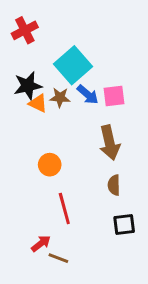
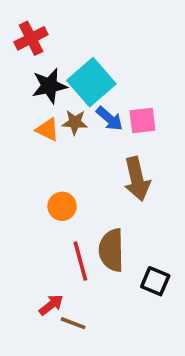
black star: (28, 86) -> (49, 86), moved
brown semicircle: (114, 185) -> (111, 250), moved, size x1.6
black square: (124, 225) -> (155, 281), turned 30

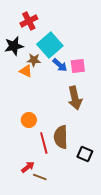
red cross: (31, 38) -> (29, 21), moved
black star: (49, 86) -> (14, 46), moved
brown star: (75, 122) -> (34, 60), moved
orange circle: (62, 206) -> (29, 120), moved

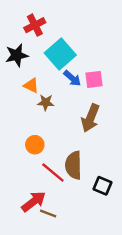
brown star: (34, 60) -> (46, 102), moved
brown arrow: (75, 98) -> (90, 118), turned 35
red line: (44, 143) -> (53, 172), turned -35
red arrow: (28, 167) -> (34, 201), size x1.5

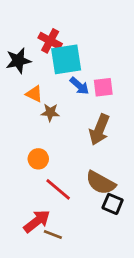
red cross: (35, 25) -> (50, 41), moved, turned -35
cyan square: (60, 54) -> (66, 59), turned 32
brown semicircle: (73, 165) -> (101, 183), moved, turned -60

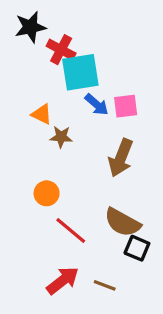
black star: (18, 61) -> (30, 27), moved
red arrow: (37, 221) -> (63, 280), moved
brown line: (53, 234) -> (105, 285), moved

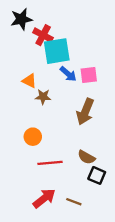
brown semicircle: (122, 222) -> (86, 157), size x0.7
red line: (71, 230) -> (50, 163), turned -45

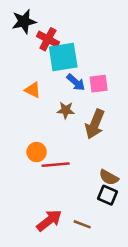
brown star: (43, 97) -> (66, 110), moved
brown semicircle: (86, 157) -> (109, 177), moved
red line: (50, 163) -> (56, 165), moved

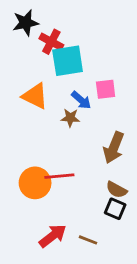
blue arrow: (76, 82) -> (81, 100), moved
orange triangle: (33, 90) -> (35, 96), size x1.5
brown arrow: (95, 124) -> (114, 148), moved
orange circle: (37, 152) -> (35, 183), moved, size x1.5

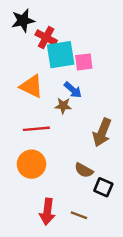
pink square: (106, 89) -> (84, 62), moved
red line: (59, 176) -> (36, 129), moved
brown semicircle: (116, 190) -> (84, 170), moved
red arrow: (53, 236) -> (47, 212), turned 135

